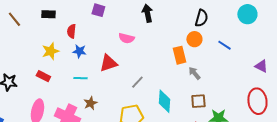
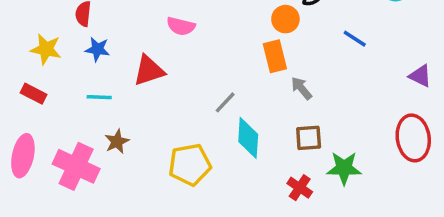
orange circle: (194, 39) -> (285, 19), moved
yellow star: (50, 51) -> (46, 49), turned 30
gray line: (137, 82) -> (225, 102), moved

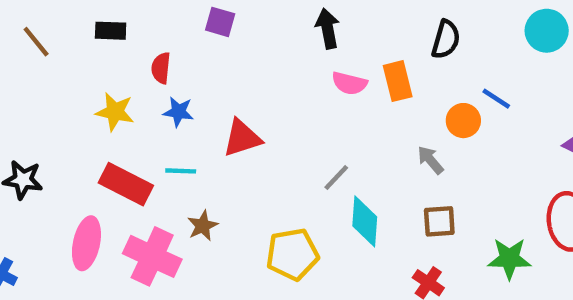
orange circle: (285, 19) -> (463, 121), moved
pink semicircle: (181, 26) -> (349, 83), moved
orange rectangle: (275, 56) -> (398, 81), moved
red rectangle: (34, 94) -> (126, 184), moved, size x1.6
green star: (344, 168) -> (509, 259), moved

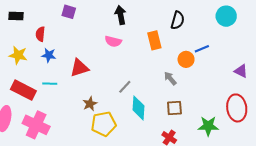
pink semicircle: (349, 83) -> (113, 41), moved
blue line: (496, 99) -> (202, 49), turned -56
brown star: (203, 226) -> (90, 104), moved

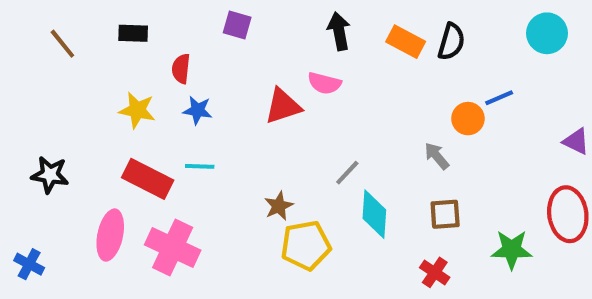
orange rectangle: (154, 40) -> (406, 42), moved, turned -48
red triangle: (79, 68) -> (283, 106), moved

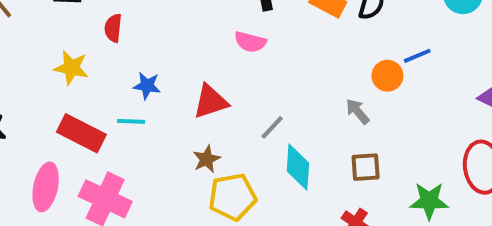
red triangle: (283, 106) -> (211, 102), moved
blue star: (198, 110) -> (147, 86), moved

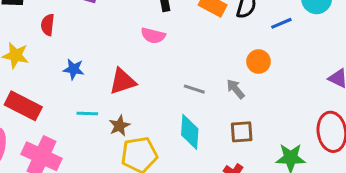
blue line: (417, 56) -> (281, 23), moved
cyan line: (131, 121) -> (87, 113), moved
gray line: (272, 127) -> (194, 89), moved, turned 65

